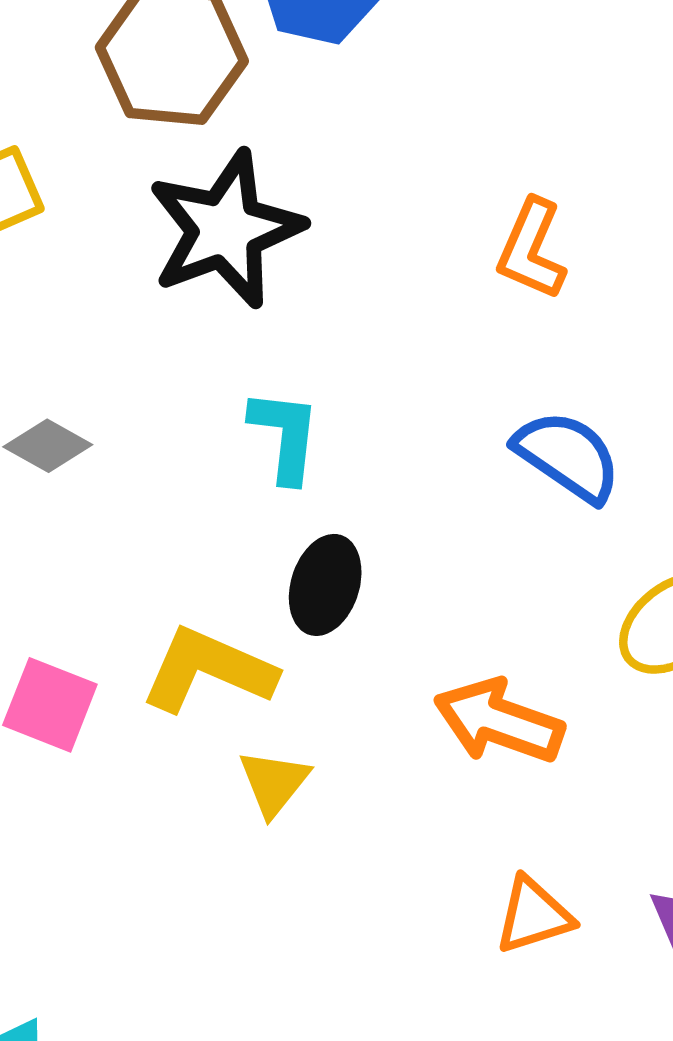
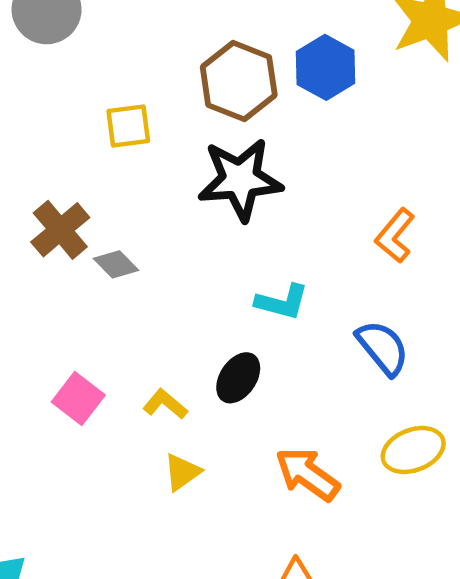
cyan L-shape: (285, 436) -> (282, 302), moved, turned 82
yellow L-shape: (208, 670) -> (165, 404), size x0.6

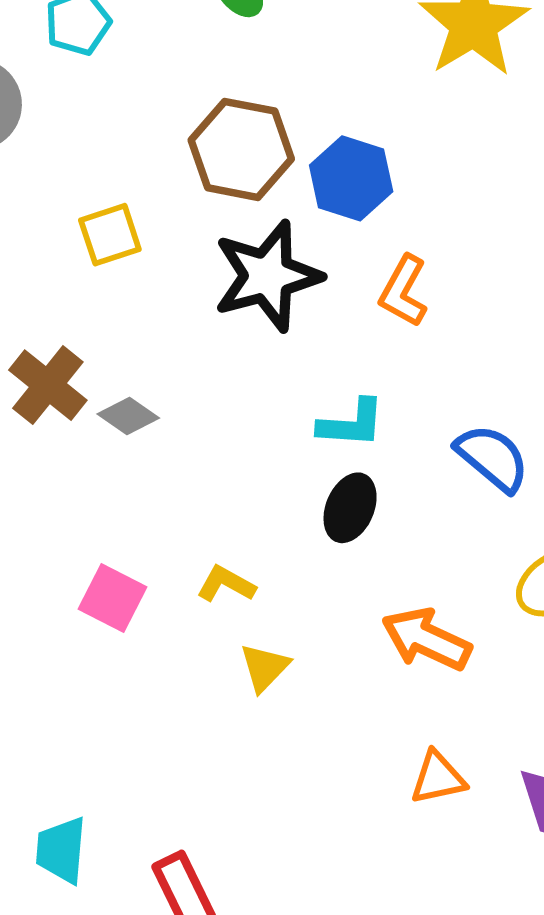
blue hexagon: (326, 67) -> (351, 178), moved
orange L-shape: (395, 236) -> (403, 291), moved
black ellipse: (238, 378) -> (350, 508), moved

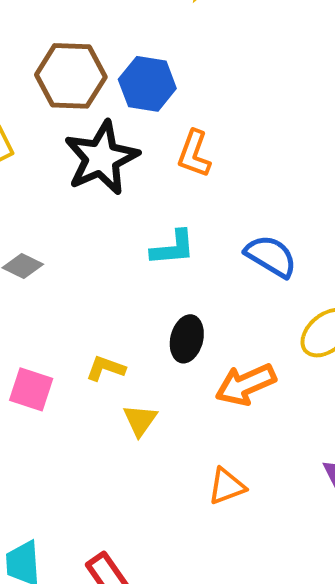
black ellipse: (350, 508) -> (187, 339), moved
orange arrow: (426, 639) -> (246, 384), turned -40
orange triangle: (438, 778) -> (227, 486), moved

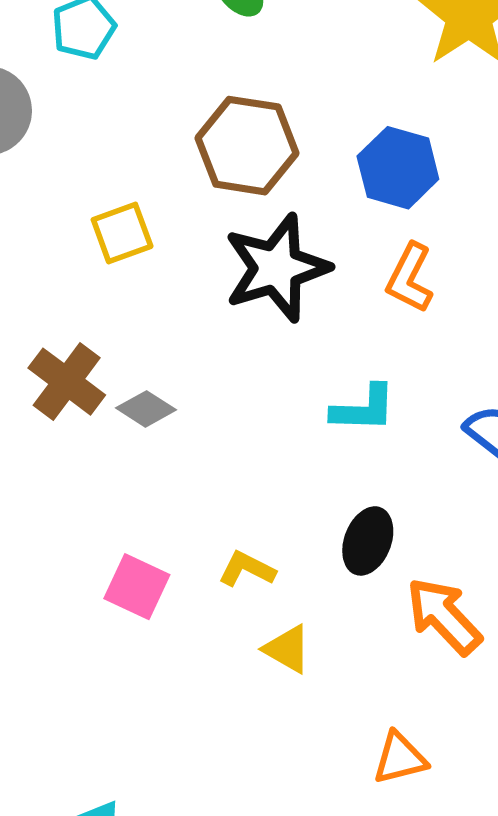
blue hexagon: (147, 84) -> (398, 168), moved
orange arrow: (246, 384) -> (444, 616), turned 64
yellow triangle: (140, 420) -> (287, 649), turned -42

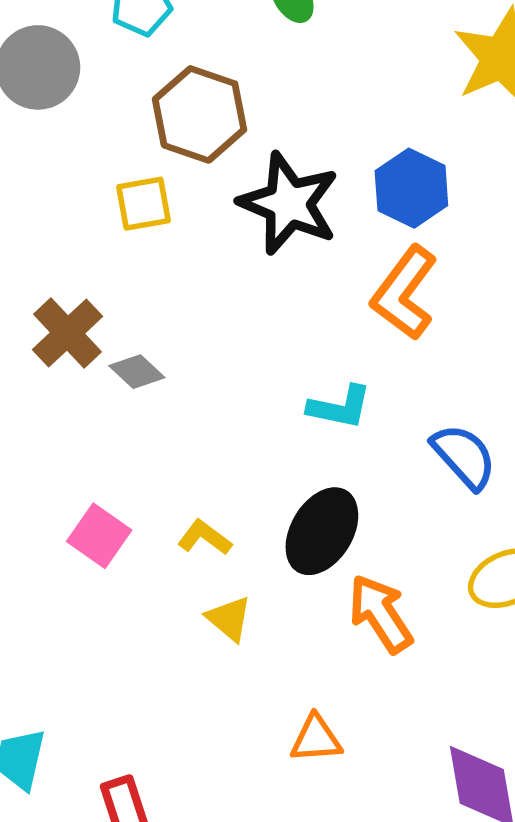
brown hexagon: (247, 146) -> (200, 114), moved
black star: (277, 268) -> (289, 203), moved, turned 30
orange L-shape: (410, 278) -> (404, 293), size x1.4
black ellipse: (368, 541) -> (322, 531), size x1.4

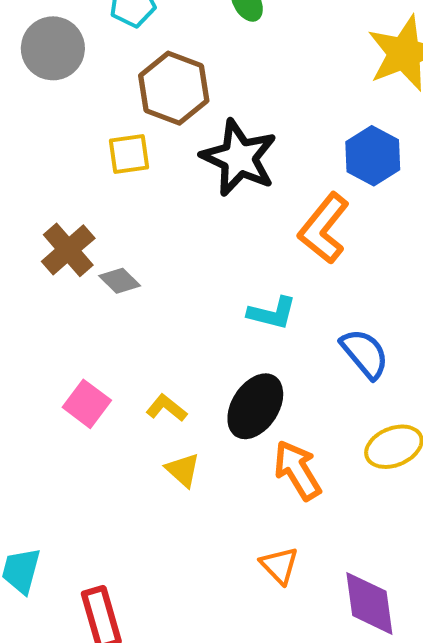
blue hexagon: (411, 188) -> (373, 156), moved
orange triangle: (316, 739) -> (279, 565), moved, turned 48

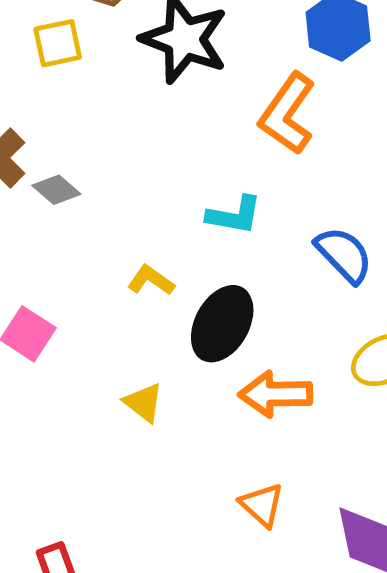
yellow L-shape: (166, 408) -> (151, 280), moved
orange arrow: (297, 470) -> (275, 394), turned -56

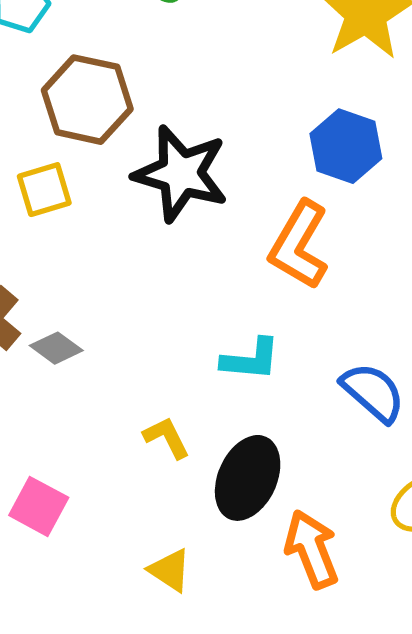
yellow L-shape: (151, 280) -> (167, 438), turned 33
orange arrow: (275, 394) -> (312, 549), turned 74

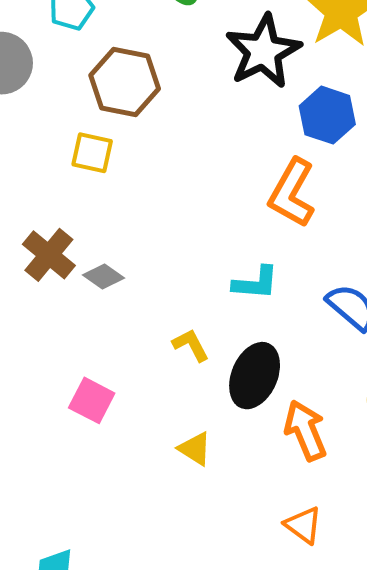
black star: (181, 174) -> (263, 51), moved, turned 30
yellow square: (44, 190) -> (92, 153), turned 30

